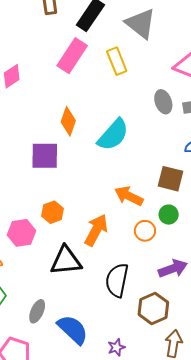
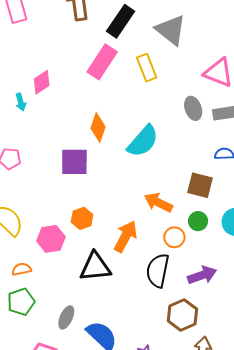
black semicircle: (117, 280) -> (158, 271), moved

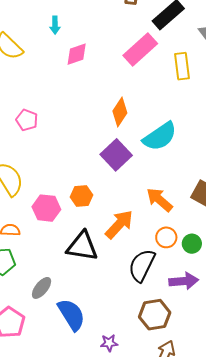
cyan arrow: (21, 102) -> (55, 25), moved
purple square: (74, 162) -> (116, 155), moved, turned 32
green circle: (198, 221) -> (192, 244), moved

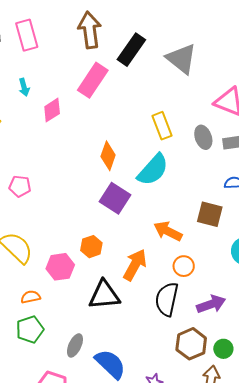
pink rectangle: (140, 50) -> (93, 80), moved
yellow rectangle: (182, 66) -> (162, 126), moved
green circle: (192, 244) -> (223, 349), moved

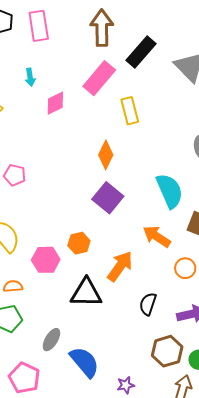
yellow rectangle: (162, 126) -> (130, 111), moved
cyan semicircle: (153, 170) -> (170, 191), moved, turned -72
orange circle: (184, 266) -> (185, 268), moved
black semicircle: (167, 299) -> (148, 304), size x0.7

